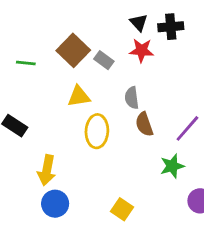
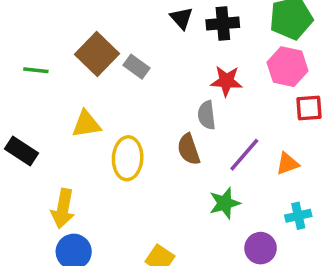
red star: (141, 50) -> (226, 81), moved
yellow triangle: (79, 96) -> (86, 124), moved
gray semicircle: (132, 98) -> (207, 115), moved

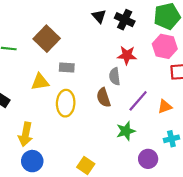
black cross: (223, 24) -> (125, 20), turned 30
gray rectangle: (137, 67) -> (67, 67), moved, turned -32

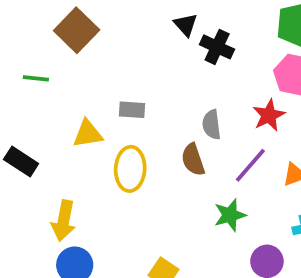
black cross: (125, 20) -> (217, 47), moved
brown square: (47, 39) -> (77, 30), moved
red star: (127, 55) -> (269, 115), moved, turned -30

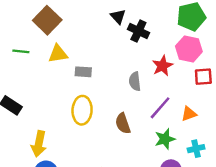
red star: (269, 115) -> (162, 66), moved
yellow triangle: (88, 134) -> (58, 54), moved
brown semicircle: (193, 160) -> (123, 123), moved
green star: (230, 215) -> (165, 139), moved

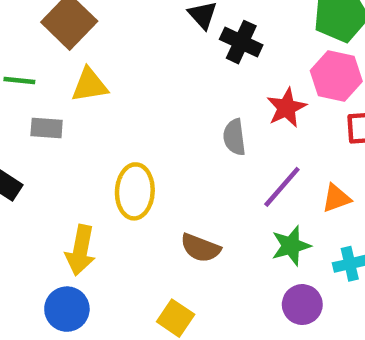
gray rectangle: (83, 72) -> (47, 128), moved
brown semicircle: (123, 123) -> (200, 248), moved, turned -50
yellow arrow: (39, 144) -> (81, 250), moved

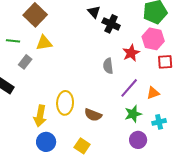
gray rectangle: (47, 128) -> (25, 62), turned -56
yellow ellipse: (135, 191) -> (65, 103), moved
blue circle: (67, 309) -> (46, 142), moved

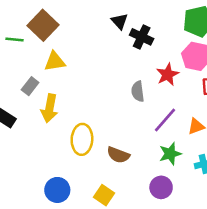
green line: (13, 41) -> (14, 39), moved
yellow arrow: (40, 116) -> (50, 108), moved
purple circle: (138, 140) -> (161, 187), moved

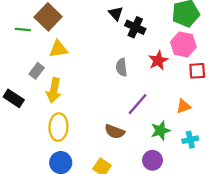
gray semicircle: (138, 91) -> (121, 67), moved
purple line: (165, 120) -> (138, 104), moved
yellow ellipse: (82, 139) -> (58, 127), moved

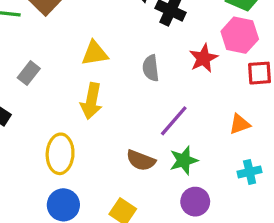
yellow triangle: (58, 49) -> (95, 53), moved
yellow arrow: (54, 90) -> (91, 101), moved
green star: (160, 130) -> (184, 160), moved

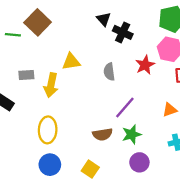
gray rectangle: (29, 73) -> (26, 75), turned 48
yellow arrow: (91, 101) -> (51, 85), moved
brown semicircle: (141, 160) -> (102, 134), turned -30

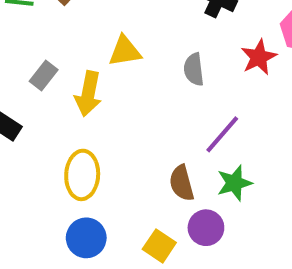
gray rectangle: (26, 75) -> (44, 75), turned -48
brown semicircle: (102, 134) -> (182, 183), turned 84
purple circle: (139, 162) -> (206, 228), moved

